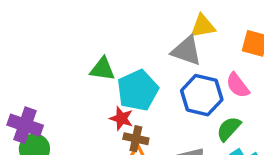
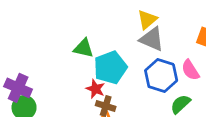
yellow triangle: (203, 26) -> (147, 20), moved, turned -35

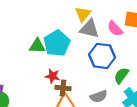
cyan pentagon: (110, 67) -> (57, 43), moved
pink semicircle: (190, 70) -> (115, 29), moved

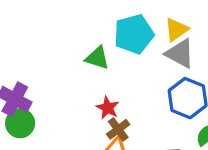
cyan pentagon: (57, 43) -> (134, 34), moved
brown cross: (63, 88) -> (118, 129), turned 32

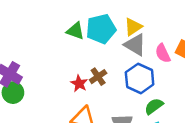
green triangle: (97, 58) -> (75, 31), moved
brown cross: (118, 129) -> (98, 77), moved

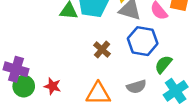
red star: (79, 83) -> (53, 86), moved

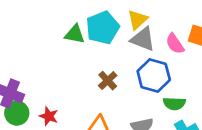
green semicircle: (163, 64) -> (174, 104), turned -132

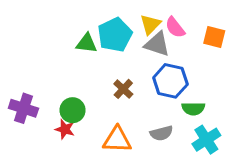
pink semicircle: (175, 44) -> (175, 27), moved
green circle: (17, 113) -> (73, 110), moved

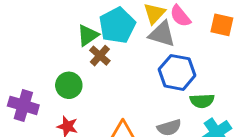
green triangle: (87, 43) -> (88, 35), turned -40
brown cross: (123, 89) -> (100, 56), moved
green circle: (73, 110) -> (69, 85), moved

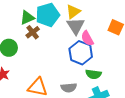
pink semicircle: (180, 16) -> (87, 38), moved
gray triangle: (162, 34) -> (76, 26), turned 30

